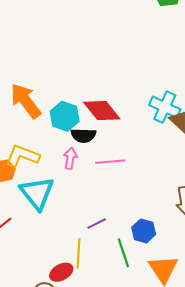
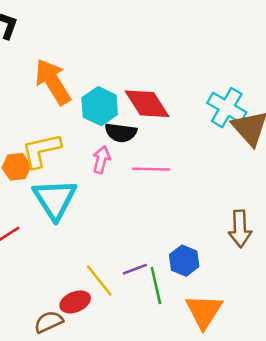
yellow L-shape: (22, 156) -> (41, 150), turned -40
purple line: (97, 224) -> (135, 269), moved
yellow line: (78, 253) -> (99, 280), turned -48

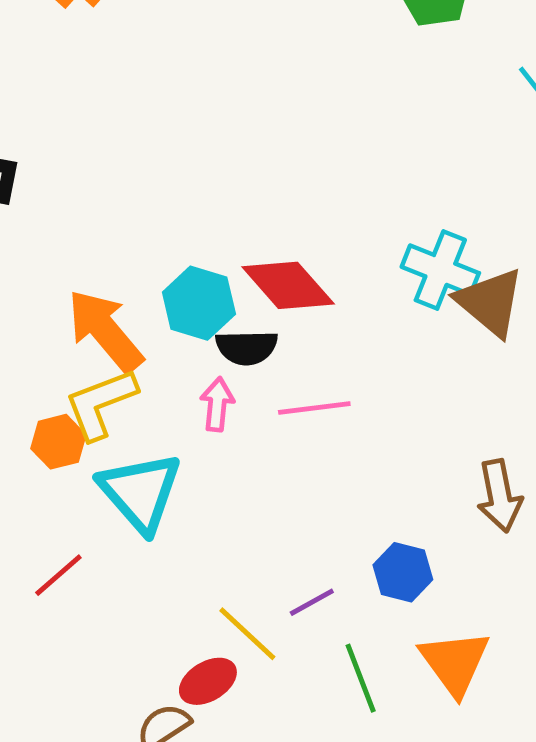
orange arrow: (53, 82) -> (105, 331), moved
green line: (156, 286) -> (361, 678), moved

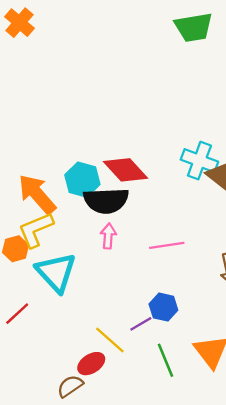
black semicircle: (247, 347) -> (106, 201), size x1.5
pink arrow: (217, 404) -> (108, 236), moved
pink line: (314, 408) -> (167, 245), moved
blue hexagon: (403, 572) -> (163, 307), moved

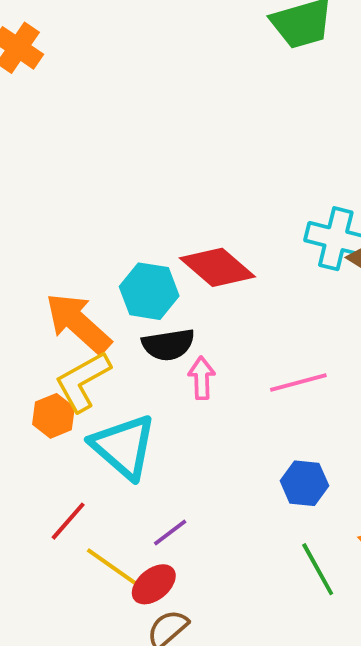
black semicircle: (106, 201) -> (168, 345), moved, size x0.7
purple line: (141, 324) -> (170, 532), moved
yellow line: (110, 340) -> (111, 566), moved
red ellipse: (91, 364) -> (154, 584), moved

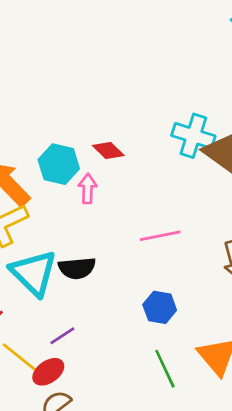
red diamond: (217, 267) -> (108, 151), size x0.6
black semicircle: (168, 345) -> (77, 268), moved
pink arrow: (202, 378) -> (88, 189), moved

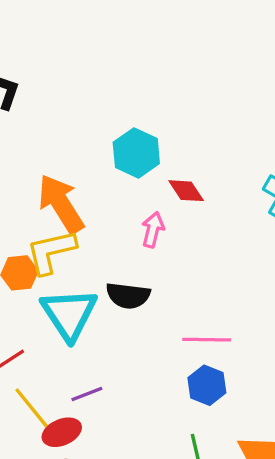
cyan hexagon: (59, 164) -> (136, 153), moved
pink line: (160, 236) -> (207, 340), moved
black semicircle: (77, 268) -> (128, 296), moved

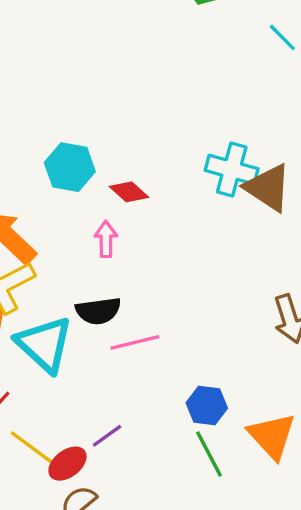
pink line: (207, 340) -> (135, 342), moved
blue hexagon: (207, 385) -> (207, 405), moved
purple line: (87, 394) -> (107, 436), moved

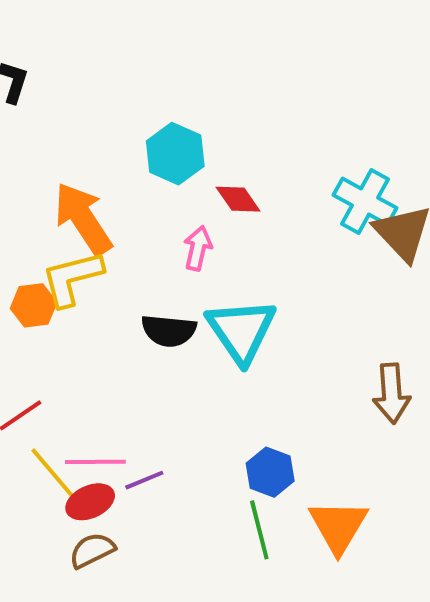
pink line: (135, 342) -> (95, 462), moved
cyan triangle: (44, 344) -> (241, 331), moved

